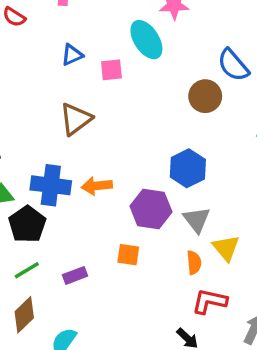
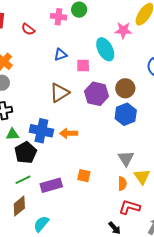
brown circle: (205, 96) -> (125, 88), moved
blue hexagon: (188, 168) -> (126, 114), moved
purple hexagon: (151, 209) -> (97, 94), moved
purple rectangle: (75, 275) -> (51, 185), size x1.5

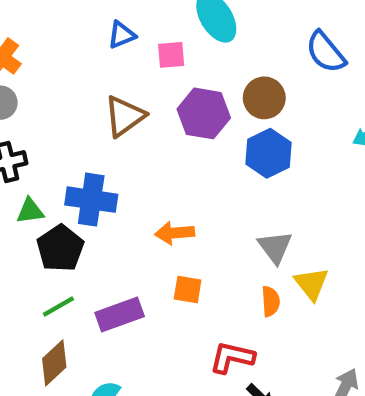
orange arrow: (69, 133) -> (175, 233), moved
red L-shape: (130, 207) -> (232, 357), moved

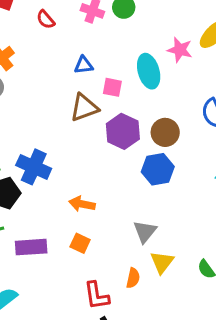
brown triangle: (125, 116) -> (84, 108), moved
orange semicircle: (271, 301) -> (133, 278), moved
red L-shape: (232, 357) -> (97, 296), turned -128

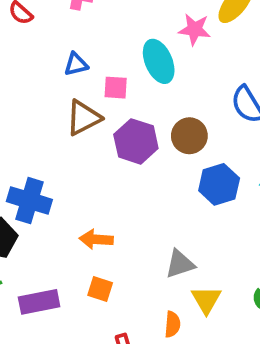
blue hexagon: (158, 169) -> (219, 184), moved
gray triangle: (145, 232) -> (180, 264), turned 40

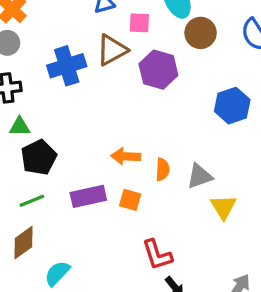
brown circle: (189, 136) -> (201, 33), moved
blue cross: (29, 201) -> (67, 66), moved, turned -33
purple rectangle: (39, 302) -> (88, 196), moved
orange semicircle: (172, 324) -> (163, 169), moved

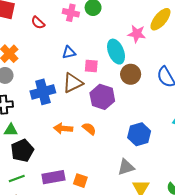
blue hexagon: (232, 106) -> (139, 134), moved
orange arrow: (126, 156) -> (63, 128), moved
orange semicircle: (163, 169) -> (89, 129), moved, turned -56

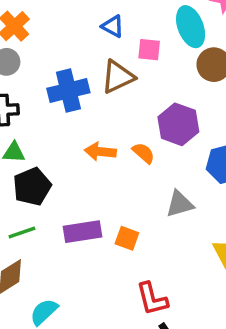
blue triangle: (69, 52) -> (113, 26), turned 40
purple hexagon: (102, 97) -> (178, 124), moved
gray triangle: (126, 167) -> (180, 204), moved

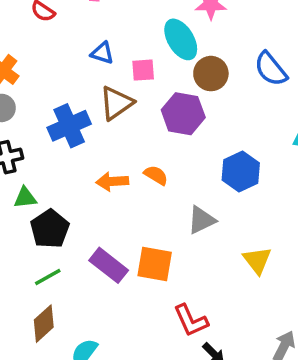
purple hexagon: (178, 124) -> (183, 114), moved
purple rectangle: (82, 232) -> (109, 265), turned 57
orange square: (127, 238) -> (155, 264), size x1.5

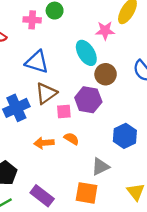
blue triangle: (102, 53) -> (37, 62), size x1.6
pink square: (143, 70) -> (64, 111), moved
orange square: (155, 264) -> (87, 193), moved

